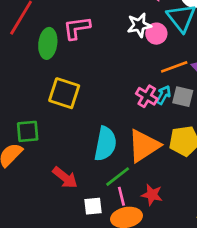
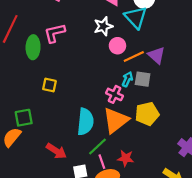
pink circle: (156, 34) -> (117, 46), moved
yellow square: (64, 93) -> (49, 85), size x0.6
pink cross: (147, 96) -> (114, 94), moved

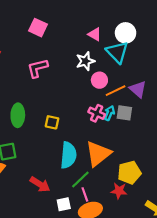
green ellipse: (33, 47) -> (18, 115), moved
yellow square: (49, 85) -> (52, 122), moved
pink cross: (114, 94) -> (97, 113), moved
yellow pentagon: (147, 114) -> (129, 173), moved
red star: (126, 158) -> (119, 191), moved

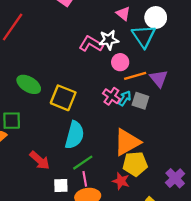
pink L-shape: (37, 68) -> (91, 44), moved, turned 35
green ellipse: (18, 115) -> (29, 84), turned -70
yellow square: (52, 122) -> (63, 98), size x1.6
orange triangle: (98, 154) -> (127, 142), moved

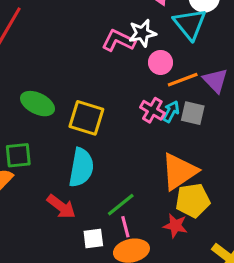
cyan semicircle: (74, 135) -> (81, 168), moved

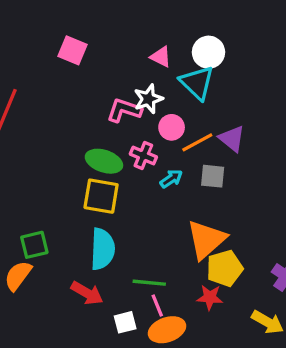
green ellipse: (37, 104) -> (104, 161), moved
pink cross: (152, 110) -> (143, 156), moved
cyan arrow: (171, 112) -> (171, 179), moved, turned 35
green line: (121, 205) -> (149, 283), turned 52

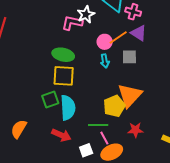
pink circle: (172, 127) -> (105, 42), moved
pink cross: (143, 156) -> (133, 12), moved
cyan arrow: (171, 179) -> (105, 61), turned 120
green square: (34, 245) -> (50, 99), moved
yellow pentagon: (225, 268) -> (114, 106), moved

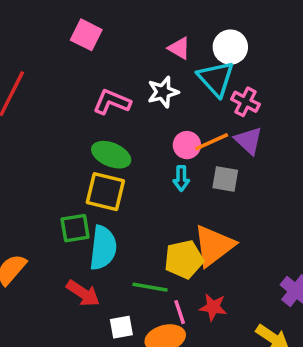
pink L-shape: (72, 23) -> (112, 102), moved
pink line: (104, 138) -> (180, 312), moved

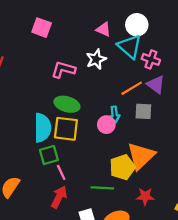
pink circle: (187, 145) -> (106, 125), moved
cyan semicircle: (103, 248) -> (43, 128), moved
red arrow: (83, 293) -> (59, 197), turned -90
pink line: (180, 312) -> (61, 172), moved

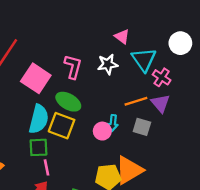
white circle: (137, 25) -> (180, 43), moved
pink square: (42, 28) -> (36, 78), moved, size x1.4
pink L-shape: (63, 70) -> (73, 67), turned 75

